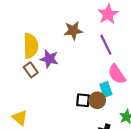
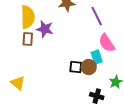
brown rectangle: (31, 70) -> (28, 39), turned 40

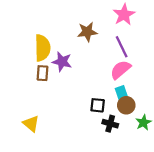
pink semicircle: (107, 43) -> (121, 70), moved, turned 84
brown circle: (89, 67) -> (126, 105), moved
black cross: (97, 96) -> (110, 124), moved

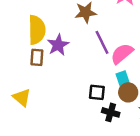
purple line: (122, 47) -> (102, 42), moved
purple star: (62, 62) -> (58, 45), turned 30
yellow triangle: (31, 124) -> (22, 97), moved

